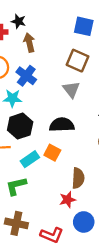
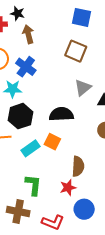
gray triangle: (71, 89) -> (83, 88), moved, turned 30
green L-shape: (16, 186) -> (33, 185), moved, turned 110

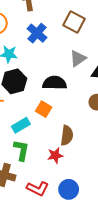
blue cross: (26, 67) -> (37, 33), moved
cyan rectangle: (31, 148) -> (21, 125), moved
blue circle: (84, 209) -> (69, 189), moved

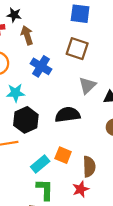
orange square: (44, 109) -> (63, 155), moved

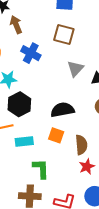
black semicircle: (68, 115) -> (62, 110), moved
cyan rectangle: (40, 164) -> (24, 142), moved, turned 36
red star: (81, 189) -> (87, 167), moved

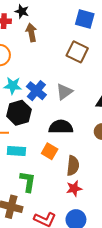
blue cross: (31, 53) -> (36, 91), moved
gray triangle: (75, 69) -> (64, 92), moved

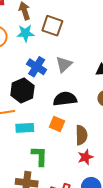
brown square: (77, 52) -> (52, 26), moved
cyan star: (13, 86) -> (25, 33), moved

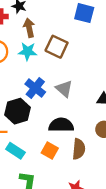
gray triangle: (64, 64) -> (64, 89), turned -42
cyan rectangle: (25, 128) -> (15, 151), turned 30
brown semicircle: (81, 135) -> (79, 149), moved

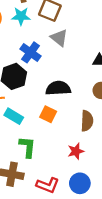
gray triangle: (64, 89) -> (59, 38), moved
brown semicircle: (79, 149) -> (87, 121), moved

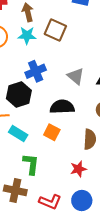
gray triangle: (59, 38) -> (76, 76), moved
blue cross: (30, 52) -> (36, 71), turned 30

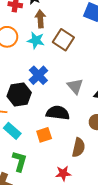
blue cross: (36, 71) -> (38, 75), turned -30
orange square: (52, 132) -> (44, 135), turned 35

